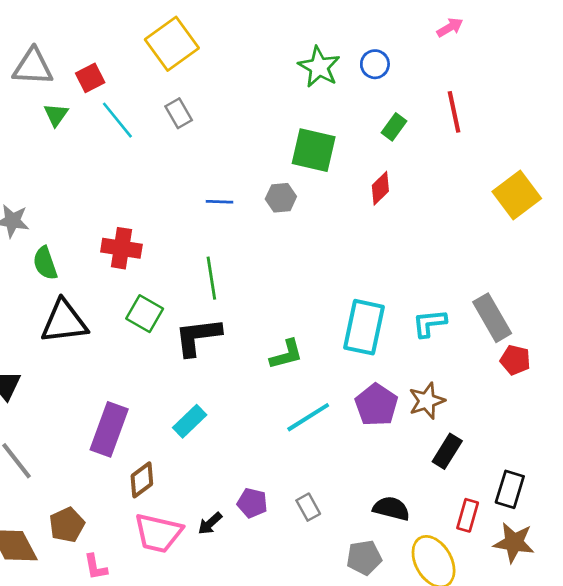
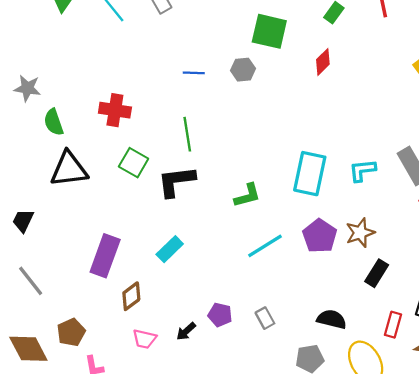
pink trapezoid: (158, 533) -> (144, 339), size x0.6

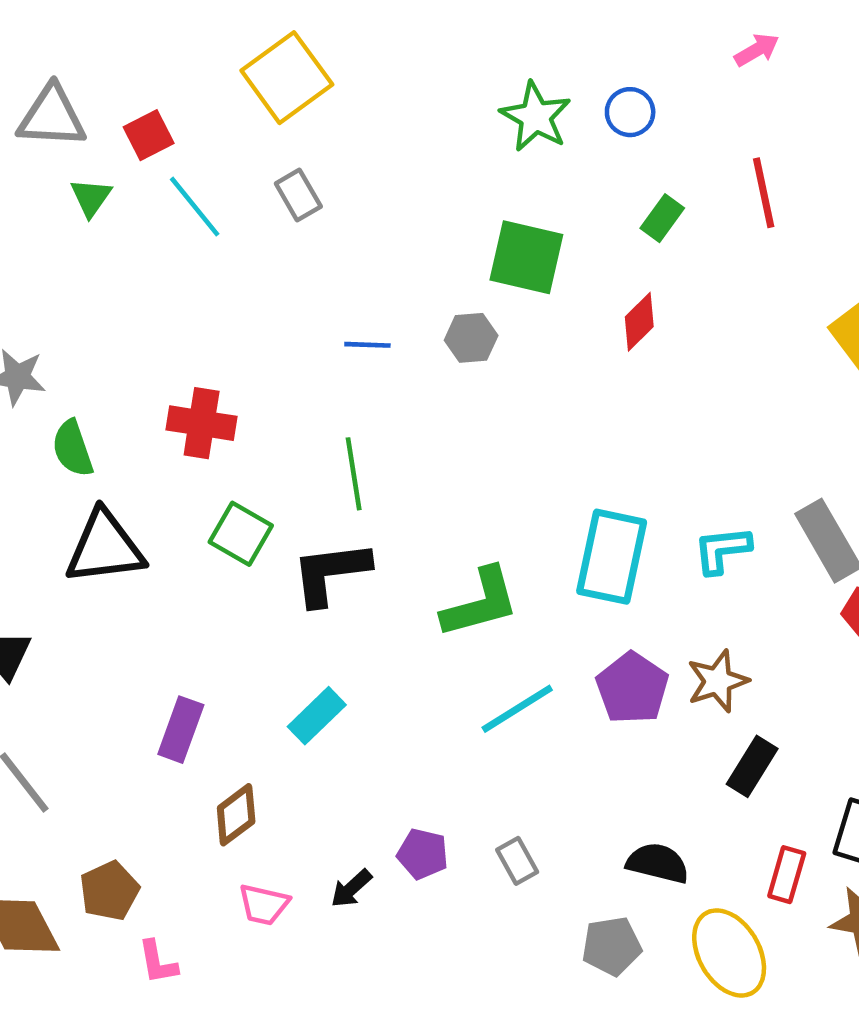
green L-shape: (247, 195) -> (480, 603), size x1.4
purple rectangle: (105, 256) -> (181, 730), size x0.7

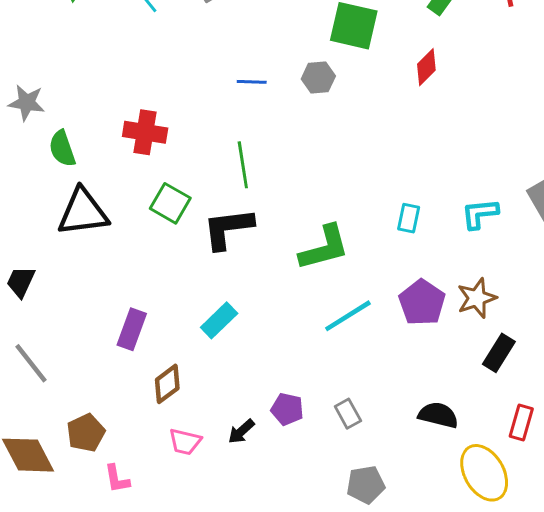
cyan rectangle: (612, 557) -> (409, 218), size x0.5
gray pentagon: (612, 946) -> (366, 485), moved

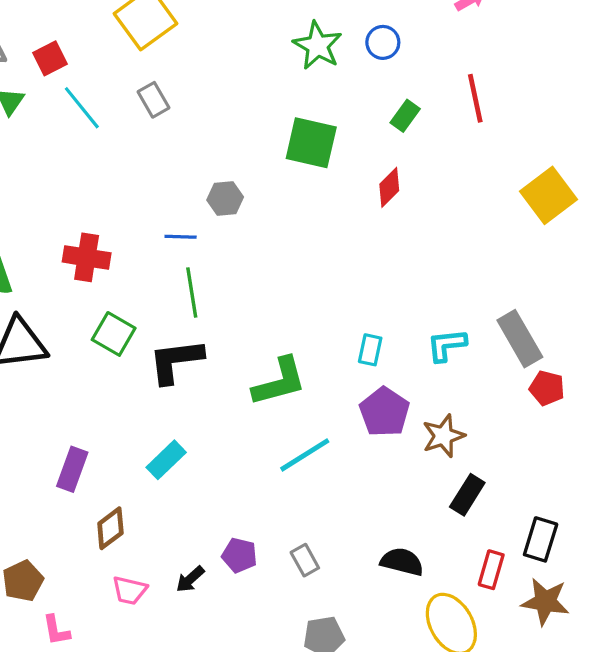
gray hexagon: (318, 77) -> (225, 199), moved
blue line: (252, 82) -> (181, 237), moved
purple pentagon: (422, 303) -> (384, 412), moved

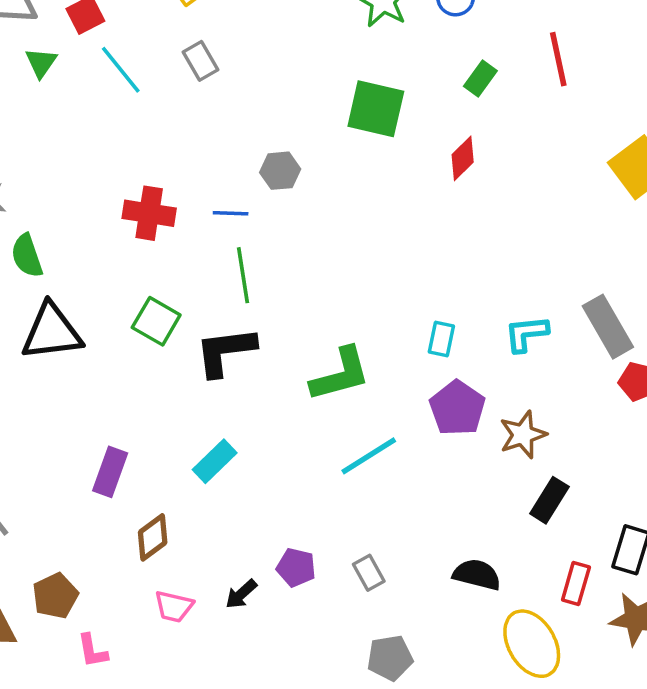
red cross: (87, 257) -> (149, 213), moved

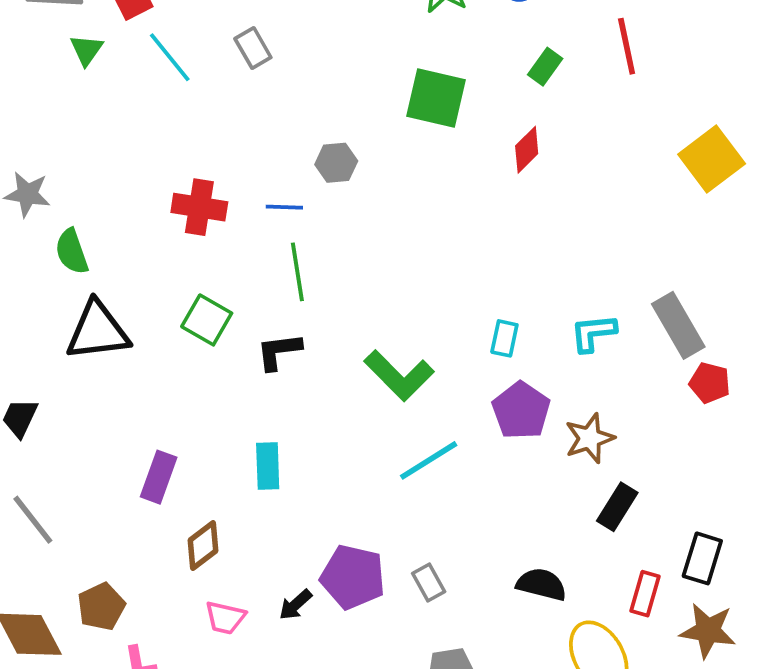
black L-shape: (225, 351) -> (279, 351), size x0.7
green L-shape: (340, 374) -> (399, 375), turned 60
cyan rectangle: (215, 461) -> (268, 466), turned -48
purple pentagon: (296, 567) -> (353, 577), size x1.6

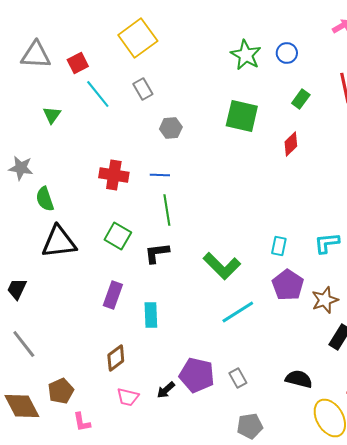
green triangle: (86, 50) -> (52, 115), moved
gray hexagon: (336, 163) -> (171, 128), moved
purple rectangle: (159, 477) -> (113, 295), moved

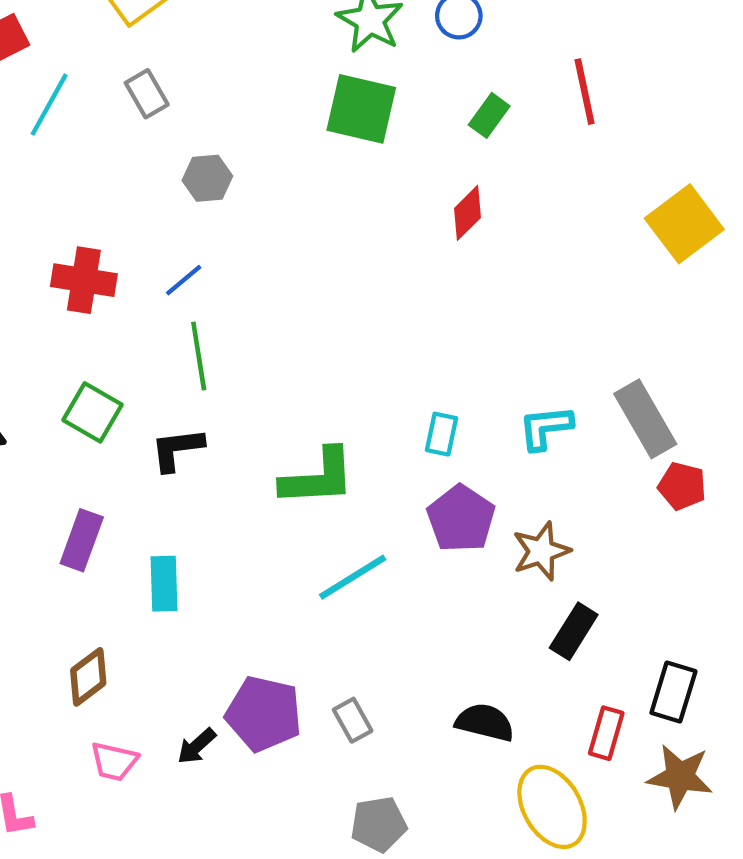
cyan line: (98, 94) -> (49, 105), turned 68
green square: (242, 116) -> (361, 109), moved
blue line: (160, 175) -> (184, 280), turned -42
green L-shape: (222, 266) -> (318, 477), turned -48

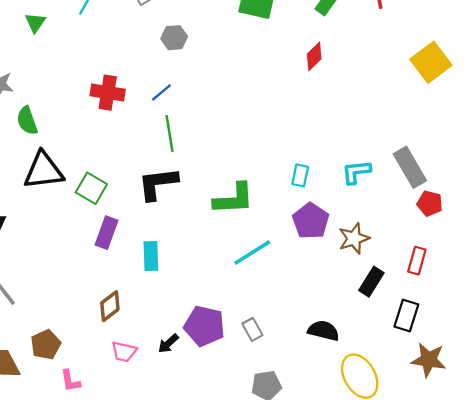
green square: (92, 412) -> (91, 188), moved
black L-shape: (177, 449) -> (158, 184), size x1.4
black rectangle: (673, 692) -> (406, 315), moved
red rectangle: (606, 733) -> (417, 261), moved

